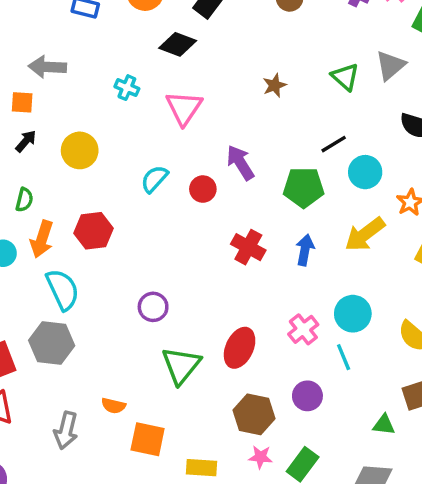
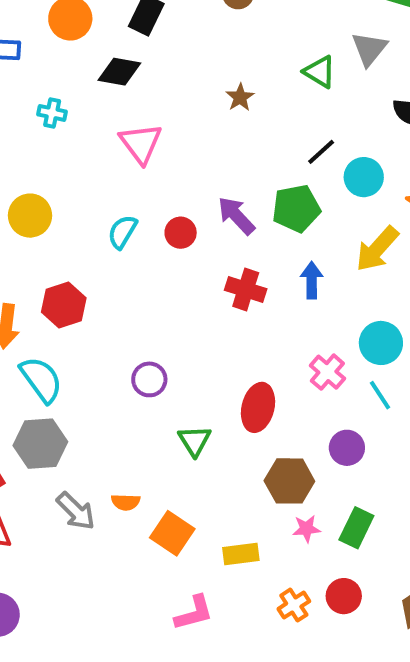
cyan cross: (127, 88) -> (52, 113), moved
purple arrow: (240, 163) -> (236, 216), moved
green triangle: (181, 365) -> (195, 441), size x0.7
gray arrow: (66, 430) -> (76, 511), moved, turned -48
orange square: (148, 439) -> (172, 533), turned 33

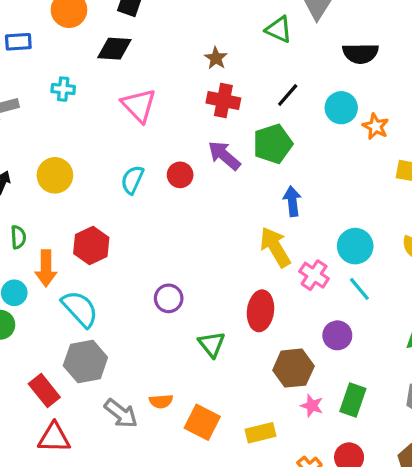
cyan circle: (364, 177) -> (341, 108), moved
yellow arrow: (377, 249) -> (275, 247), moved, turned 114
red cross: (246, 289) -> (223, 100), moved
pink star: (306, 529) -> (312, 406), turned 30

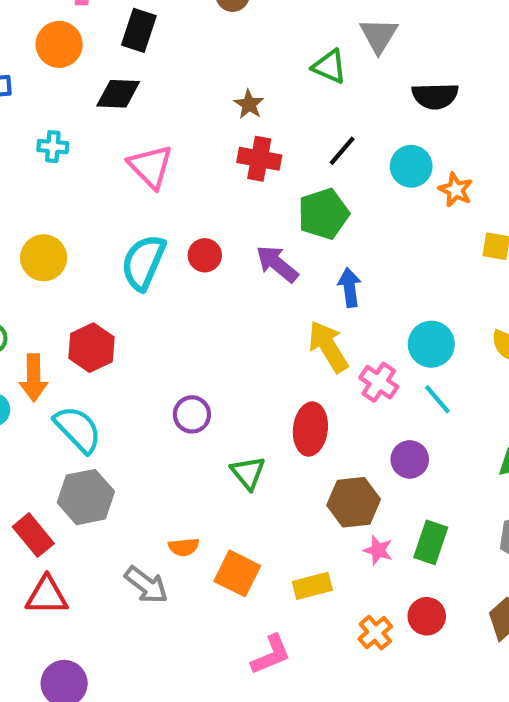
purple arrow: (224, 155) -> (277, 264), moved
cyan semicircle: (132, 180) -> (143, 262), size x1.5
gray arrow: (121, 413) -> (146, 585), moved

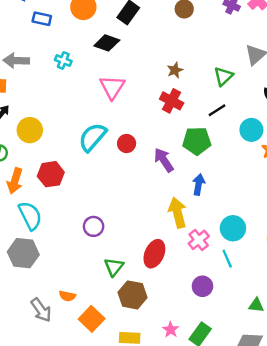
green triangle: (329, 66) -> (223, 76), moved, turned 36
yellow circle: (44, 258) -> (30, 130), moved
brown hexagon: (354, 502) -> (133, 295), moved

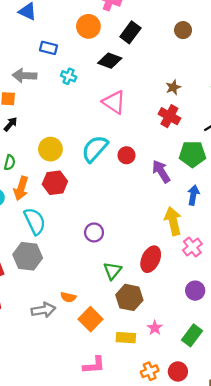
blue rectangle: (42, 19) -> (48, 48), moved
pink triangle: (112, 87) -> (114, 102), turned -30
yellow circle: (30, 130) -> (50, 149), moved
gray arrow: (41, 310) -> (43, 310), turned -65
pink star: (171, 330) -> (155, 328), moved

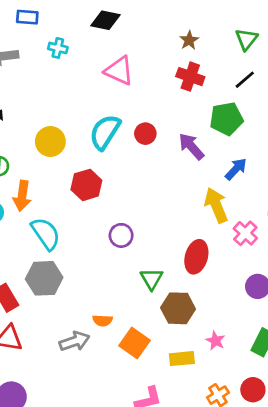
red hexagon: (55, 183) -> (86, 185), moved
blue arrow: (193, 195) -> (236, 169), turned 42

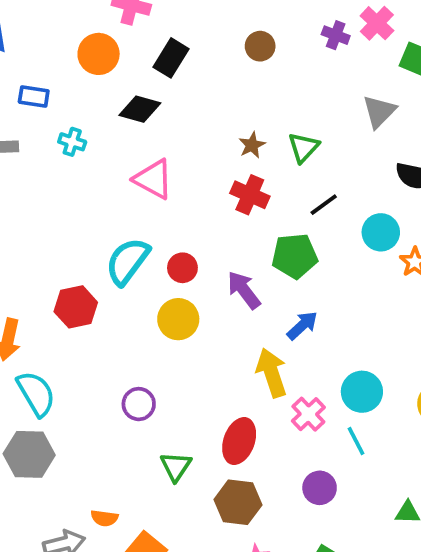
green triangle: (246, 39) -> (303, 147), moved
yellow circle: (50, 141) -> (178, 319), moved
red hexagon: (86, 185) -> (76, 307), moved
brown hexagon: (178, 308) -> (238, 502), moved

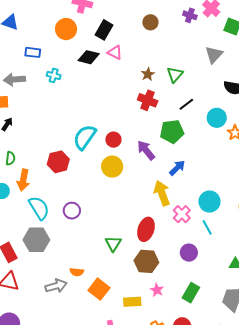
pink triangle: (153, 179) -> (115, 53), moved, size x0.7
purple circle: (139, 404) -> (72, 211), moved

